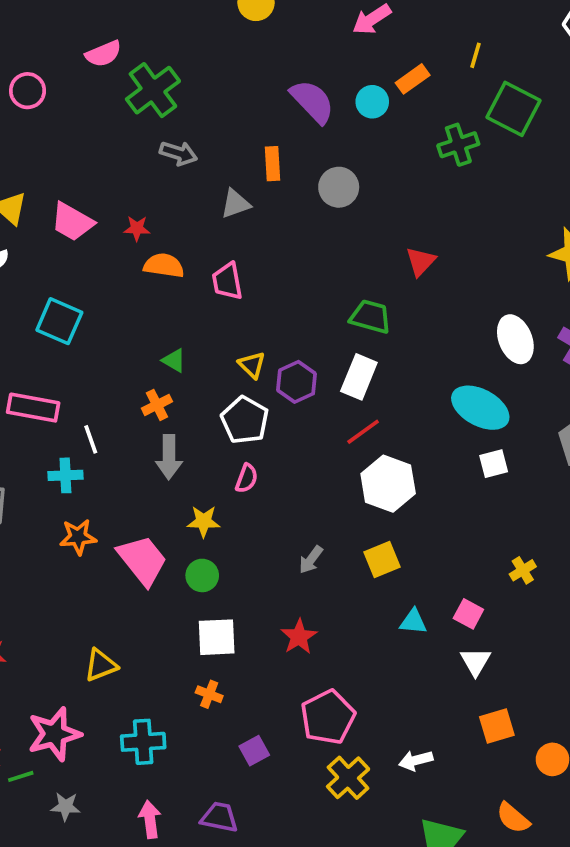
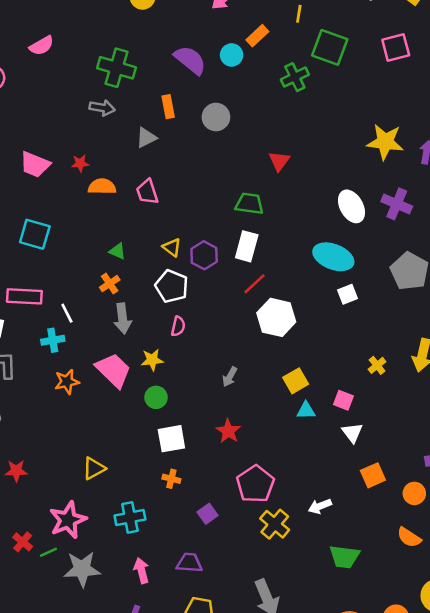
green cross: (153, 90) -> (117, 68), moved, turned -30
pink trapezoid: (142, 560) -> (113, 370), moved
yellow square: (382, 560) -> (296, 381), moved
gray star: (66, 807) -> (82, 569), size x1.8
orange semicircle: (513, 818) -> (409, 537), moved

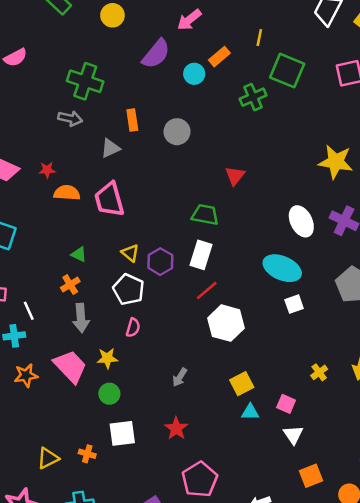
purple semicircle: (190, 60) -> (156, 54), moved, turned 88
pink trapezoid: (147, 192) -> (109, 200), size x1.4
orange cross: (171, 479) -> (87, 454), moved

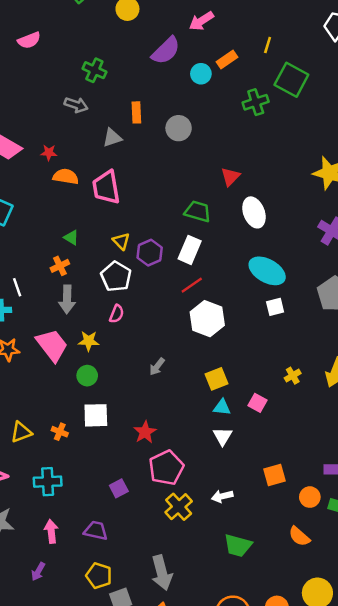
green cross: (85, 81) -> (94, 70), size x0.7
white ellipse: (301, 221) -> (254, 212), moved
red star: (176, 428) -> (145, 432), moved
white triangle: (293, 435) -> (223, 436), moved

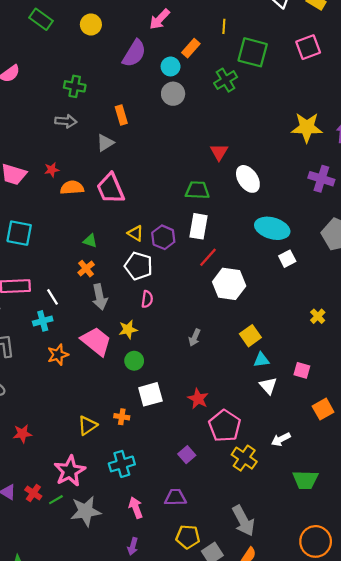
gray circle: (179, 128) -> (173, 94), moved
pink square: (257, 403) -> (302, 370), moved

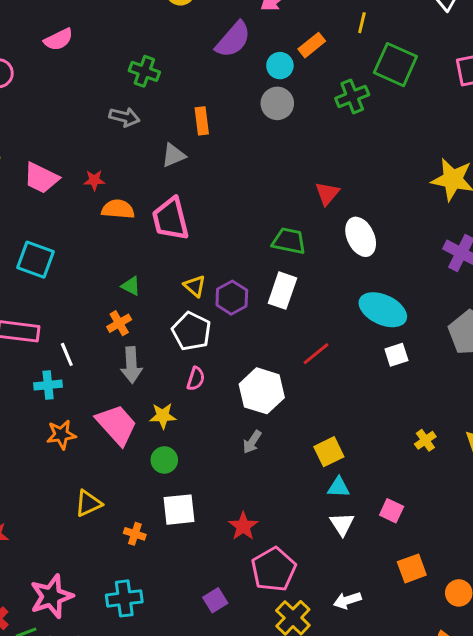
red line: (208, 257) -> (316, 354), moved
white hexagon: (229, 284) -> (262, 391), moved
yellow triangle: (87, 425) -> (88, 503), moved

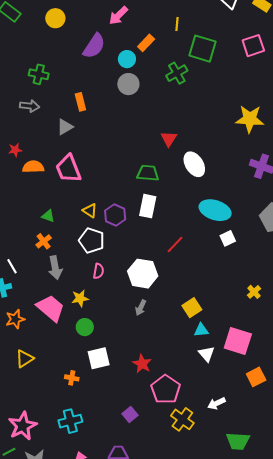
yellow triangle: (88, 503) -> (25, 359), moved
pink square: (392, 511) -> (238, 341), size x1.8

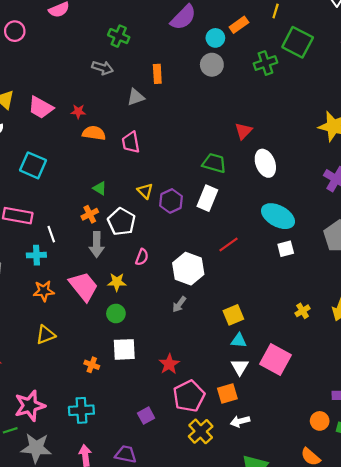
pink trapezoid: (68, 169) -> (131, 142), size x0.7
white pentagon: (92, 240) -> (121, 222), moved
orange square: (256, 377) -> (227, 394), moved

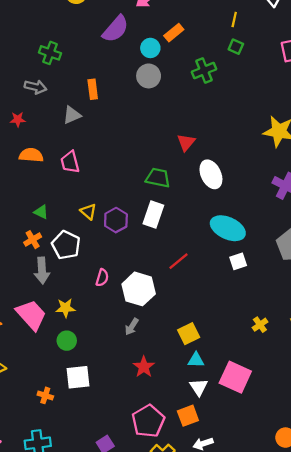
yellow line: (276, 11) -> (234, 20), moved
green square: (298, 42) -> (236, 47), size x0.5
red star: (78, 111) -> (18, 119), moved
pink semicircle: (142, 257) -> (102, 278), moved
red star: (169, 364) -> (144, 367), moved

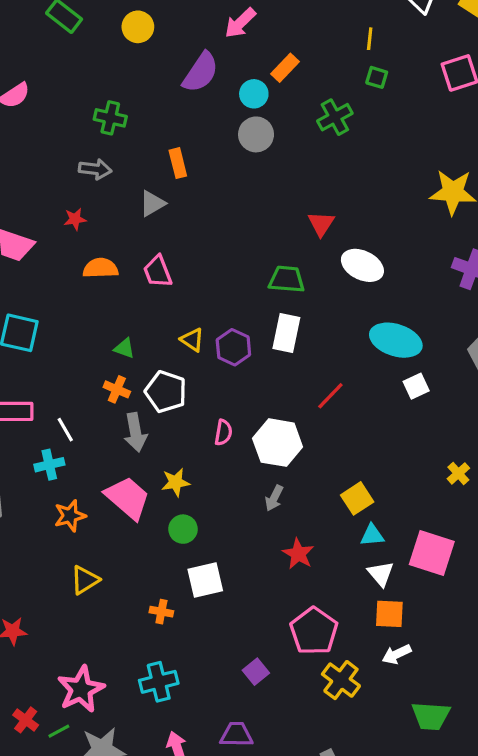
white ellipse: (211, 174) -> (362, 265), turned -32
orange cross: (33, 240) -> (117, 389), turned -30
orange square: (188, 416) -> (389, 614), moved, turned 30

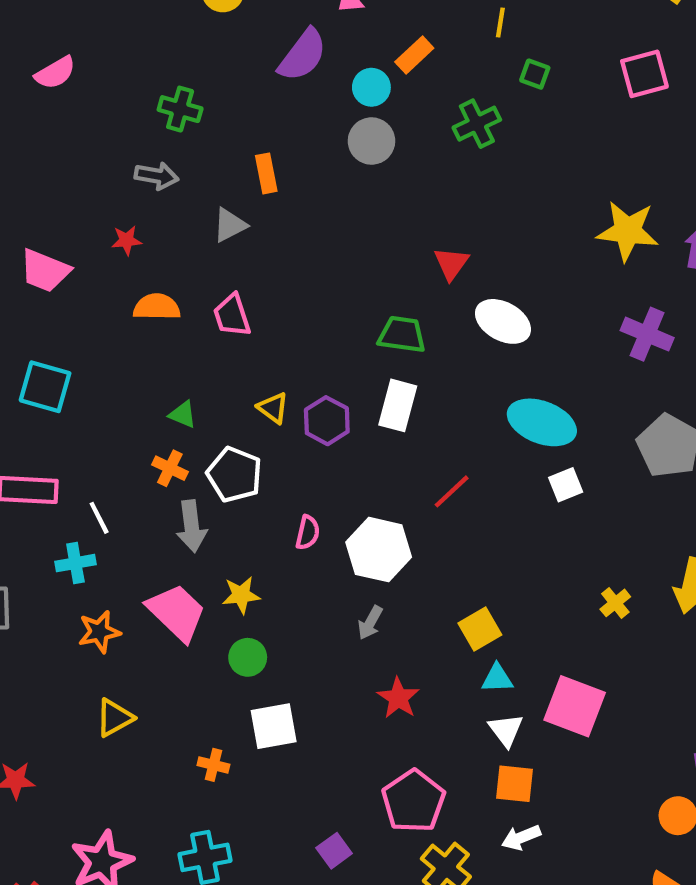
yellow line: (370, 39) -> (500, 23), moved

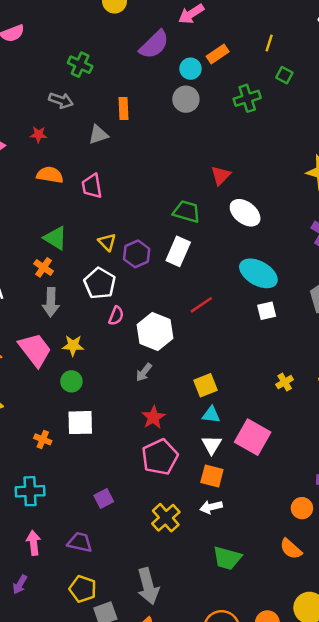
green triangle: (183, 414) -> (55, 238), size x1.5
white pentagon: (234, 475) -> (100, 283), moved
pink pentagon: (414, 801) -> (160, 457), moved

